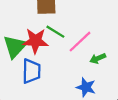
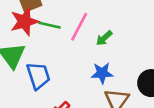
red star: (35, 41) -> (24, 22), moved

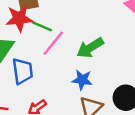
pink line: (79, 27) -> (53, 43), moved
green arrow: (104, 38) -> (90, 48), size x1.6

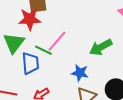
green line: (42, 26) -> (43, 50), moved
green arrow: (90, 48) -> (101, 47), moved

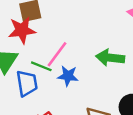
green arrow: (101, 47) -> (110, 58), turned 40
blue star: (80, 73) -> (68, 76), moved

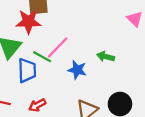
green arrow: (110, 58) -> (106, 57), size x0.7
blue star: (68, 76) -> (77, 70), moved

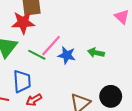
blue trapezoid: (27, 70) -> (22, 81), moved
blue star: (77, 70) -> (67, 55), moved

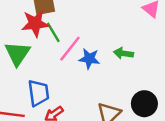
green line: (37, 55) -> (53, 32), moved, turned 36

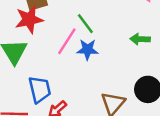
green line: (53, 32) -> (85, 24), moved
green arrow: (124, 53) -> (140, 39), moved

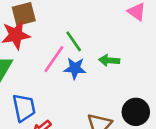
green arrow: (140, 39) -> (109, 60), moved

